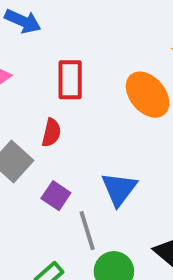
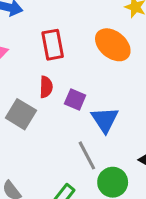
purple square: (56, 196) -> (75, 100), moved

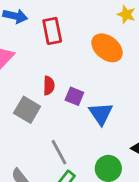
red rectangle: (53, 45) -> (52, 31), moved
gray line: (87, 155) -> (59, 152), moved

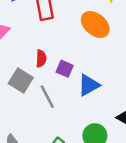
blue triangle: (101, 114) -> (89, 85), turned 35
gray line: (59, 152) -> (47, 97), moved

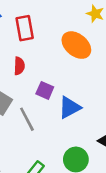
red semicircle: (41, 59) -> (19, 66), moved

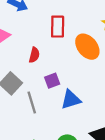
red rectangle: (25, 28) -> (58, 27), moved
purple square: (45, 90) -> (52, 81), turned 35

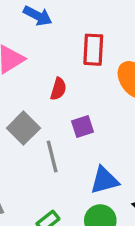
blue triangle: (71, 100) -> (104, 180), moved

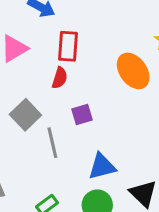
red rectangle: (93, 50) -> (68, 46), moved

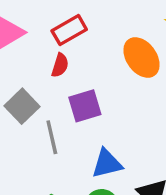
red rectangle: (68, 46) -> (69, 30), turned 56
purple square: (82, 115) -> (85, 106), size x1.4

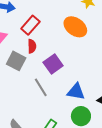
gray square: (22, 106) -> (16, 61), moved
blue triangle: (107, 164) -> (76, 92), turned 42

